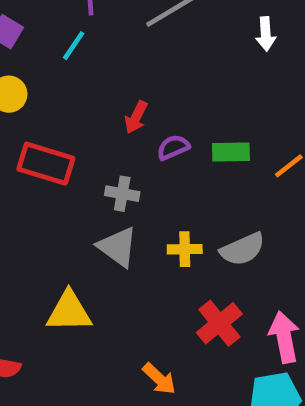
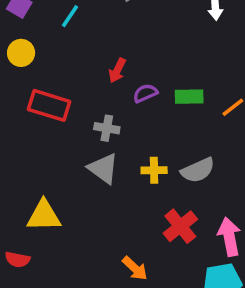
yellow triangle: (69, 312) -> (44, 216), moved

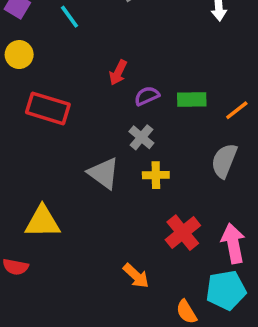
cyan line: (70, 16) -> (69, 17), turned -70
gray cross: (107, 128) -> (141, 137), moved, turned 30
gray semicircle: (198, 170) -> (224, 161), moved, turned 136

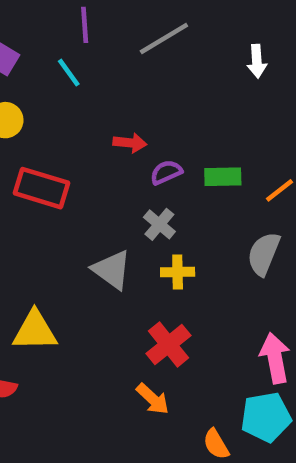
red arrow: (118, 73) -> (130, 143), turned -110
red cross: (183, 233) -> (168, 344), moved

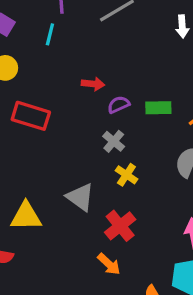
cyan line: (69, 73) -> (50, 34), turned 50
gray triangle: (112, 270) -> (80, 197), moved
yellow cross: (178, 272) -> (126, 175), turned 35

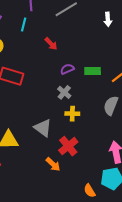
red arrow: (93, 84) -> (51, 44), moved, turned 40
yellow cross: (126, 175) -> (72, 114), turned -32
orange arrow: (109, 264) -> (53, 164), moved

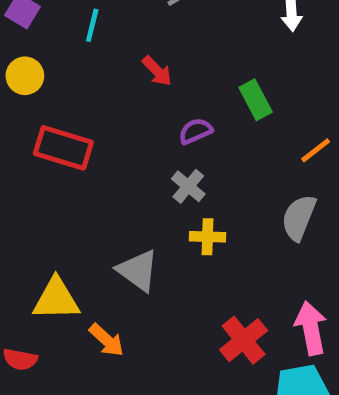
green rectangle: (93, 71) -> (256, 100), moved, turned 63
red cross: (68, 146) -> (244, 340), moved
orange arrow: (53, 164) -> (107, 340), moved

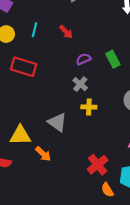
cyan line: (92, 25) -> (34, 30), moved
green rectangle: (256, 100) -> (113, 59), moved
red cross: (244, 340) -> (98, 165), moved

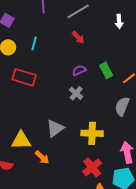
red arrow: (66, 32) -> (78, 37), moved
yellow cross: (89, 107) -> (92, 133), moved, size x1.5
gray triangle: (57, 122) -> (55, 128), turned 48

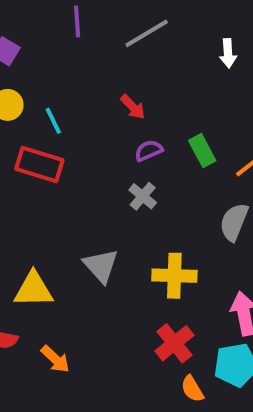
red arrow: (78, 37) -> (133, 107), moved
cyan line: (34, 43) -> (53, 121), moved, turned -40
gray triangle: (55, 128) -> (101, 266), turned -36
orange arrow: (42, 157) -> (55, 359), moved

